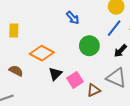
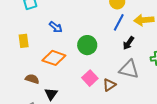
blue arrow: (73, 18) -> (56, 27), moved
green circle: (89, 46) -> (87, 45), moved
black triangle: (55, 74) -> (51, 94), moved

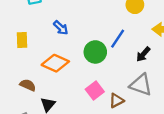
blue line: (119, 22) -> (118, 39), moved

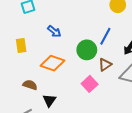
brown triangle: (116, 101) -> (105, 65), moved

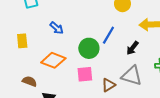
brown triangle: (105, 65) -> (109, 85), moved
pink square: (90, 84) -> (85, 74), moved, turned 35

